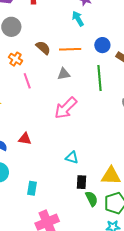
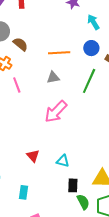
cyan arrow: (78, 19) -> (93, 22), moved
brown semicircle: (43, 48) -> (20, 44), moved
green line: (100, 78) -> (89, 81), turned 30
red triangle: (25, 139) -> (33, 156), moved, turned 40

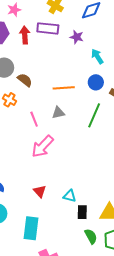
pink line: (17, 85) -> (34, 119), moved
pink arrow: (56, 112) -> (43, 146), moved
black rectangle: (73, 185) -> (82, 212), moved
cyan rectangle: (24, 192) -> (31, 228), size x1.6

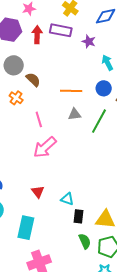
gray triangle: (58, 113) -> (75, 114), moved

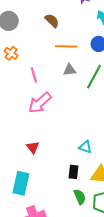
brown semicircle: (33, 80) -> (52, 21), moved
cyan triangle: (67, 199) -> (85, 147), moved

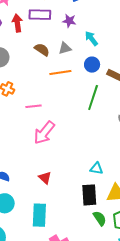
gray triangle: (70, 70) -> (65, 48), moved
pink line: (34, 75) -> (34, 106), turned -70
black rectangle: (73, 172) -> (89, 195), size x1.5

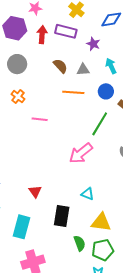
pink arrow: (44, 133) -> (81, 153), moved
black rectangle: (89, 195) -> (62, 216), moved

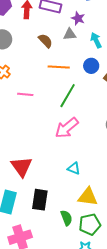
gray triangle: (83, 70) -> (70, 34), moved
green line: (100, 124) -> (68, 96), moved
red triangle: (35, 192) -> (22, 167), size x1.6
black rectangle: (62, 216) -> (40, 200), moved

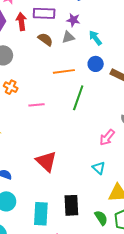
brown semicircle: (45, 41) -> (45, 39), moved
pink arrow: (67, 128) -> (107, 137), moved, size x0.7
red triangle: (22, 167) -> (46, 161), moved
cyan triangle: (74, 168) -> (99, 168), turned 32

